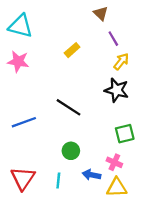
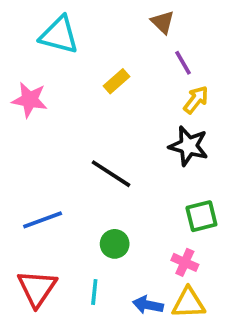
cyan triangle: (20, 26) -> (59, 35), moved
blue line: (24, 122) -> (43, 220), moved
blue arrow: (91, 175) -> (148, 305), moved

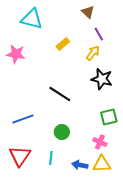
yellow arrow: (196, 100) -> (93, 53), moved

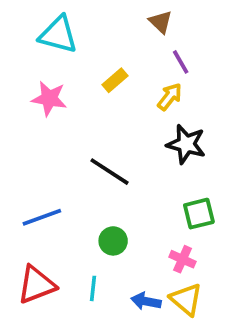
pink star: (16, 54) -> (49, 98), moved
red triangle: (20, 156) -> (36, 285), turned 35
yellow triangle: (102, 164) -> (186, 299), turned 42

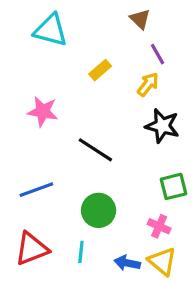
pink star: (49, 98) -> (43, 111), moved
green circle: (113, 241) -> (99, 210), size x1.4

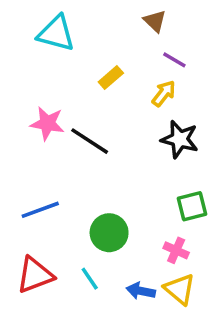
purple line: (158, 54) -> (174, 60), turned -30
black line: (95, 150) -> (90, 141), moved
cyan line: (81, 252) -> (90, 279), turned -40

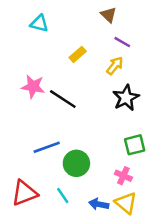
cyan triangle: (56, 33) -> (39, 23), size x0.7
black star: (180, 139) -> (126, 98), turned 30
blue line: (40, 210) -> (47, 147), moved

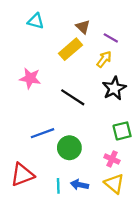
brown triangle: (109, 15) -> (83, 27), moved
yellow rectangle: (78, 54) -> (70, 49), size x1.5
black line: (63, 99) -> (73, 97), moved
cyan line: (63, 196) -> (58, 186), moved, turned 32
blue arrow: (99, 204) -> (79, 185), moved

